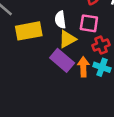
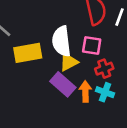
white semicircle: (60, 20) -> (61, 41), size x1.6

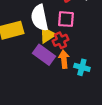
red cross: (104, 69) -> (60, 40), moved
cyan cross: (105, 92) -> (82, 67), moved

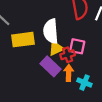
pink square: (66, 19) -> (77, 46), moved

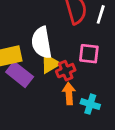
pink square: (77, 46) -> (89, 54), moved
purple rectangle: (50, 66) -> (20, 74), moved

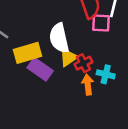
pink square: (89, 54) -> (101, 23), moved
cyan cross: (90, 104) -> (106, 74), moved

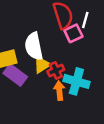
pink square: (101, 23) -> (73, 33), turned -30
cyan cross: (106, 74) -> (76, 81), size x1.5

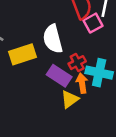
yellow triangle: (42, 65) -> (70, 99), moved
purple rectangle: (15, 75) -> (59, 76), moved

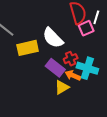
white semicircle: (53, 39) -> (53, 38), turned -35
orange arrow: (82, 83) -> (73, 75), turned -63

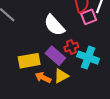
yellow rectangle: (28, 48) -> (29, 61), moved
orange arrow: (73, 75) -> (43, 78), moved

